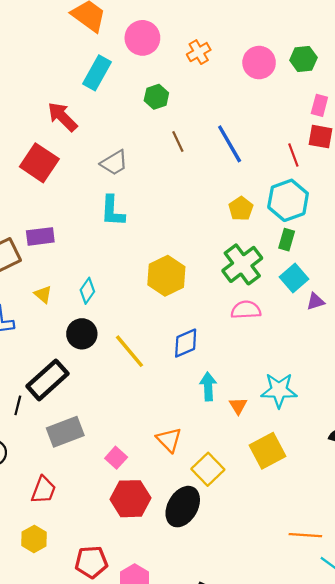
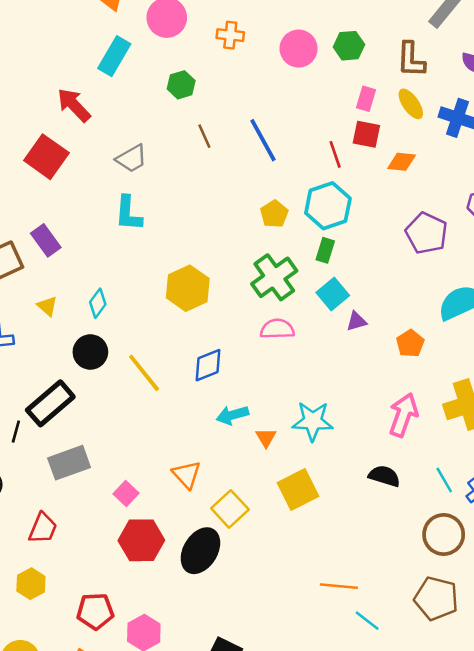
orange cross: (199, 52) -> (230, 35), turned 35
purple rectangle: (40, 236) -> (46, 240), turned 60
cyan arrow: (208, 387) -> (232, 415), turned -104

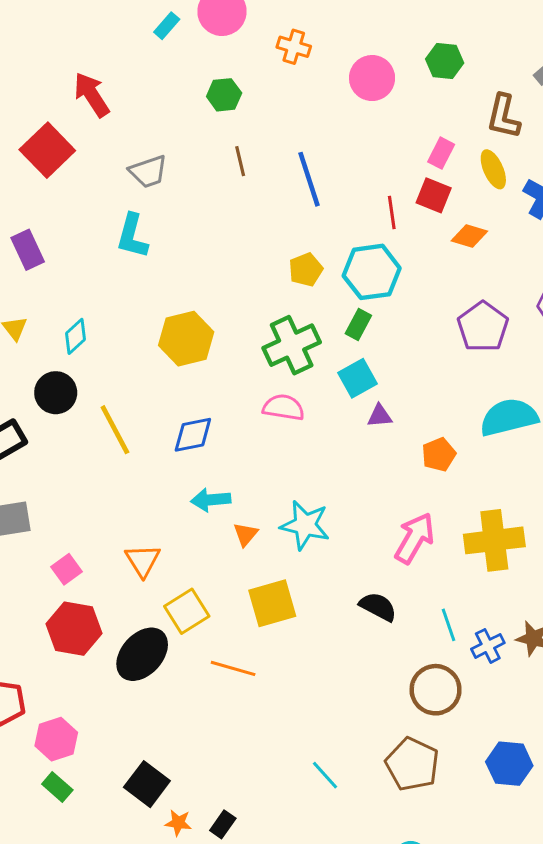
green hexagon: (349, 46) -> (445, 61), moved
cyan rectangle: (114, 56) -> (167, 26), moved, size x0.6
orange line: (339, 586) -> (233, 668), moved

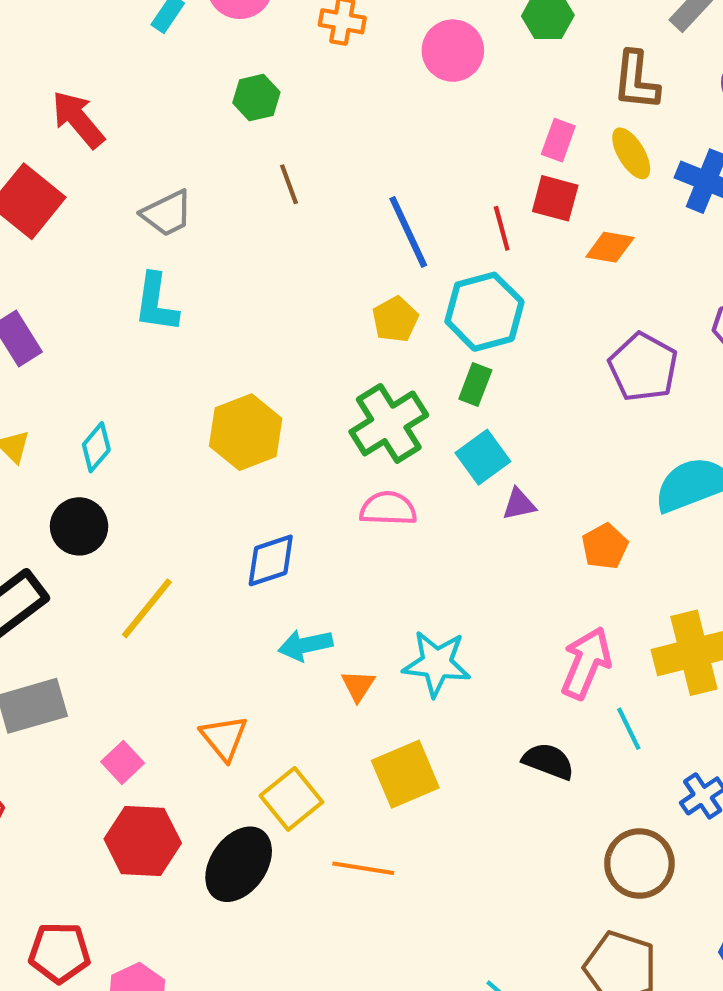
blue line: (309, 179) -> (408, 232), moved
yellow line: (115, 430) -> (147, 608), moved, turned 74
cyan line: (448, 625) -> (629, 729), moved

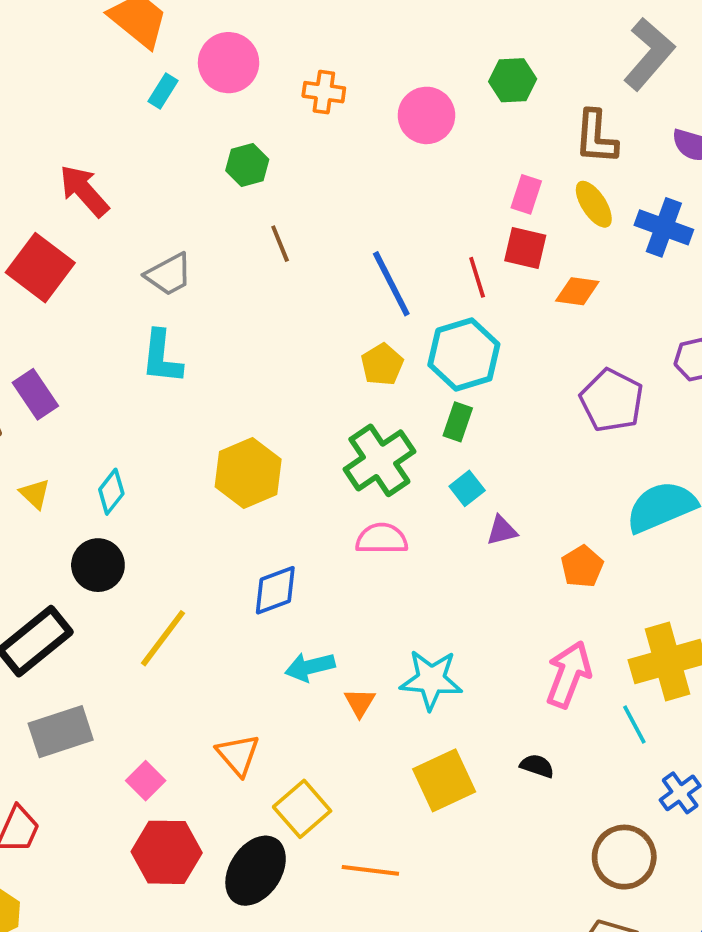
cyan square: (483, 457) -> (467, 488), size x0.7
cyan line: (629, 729) -> (634, 724), moved
black semicircle: (548, 761) -> (537, 766), size x0.7
yellow square: (405, 774) -> (444, 780), moved

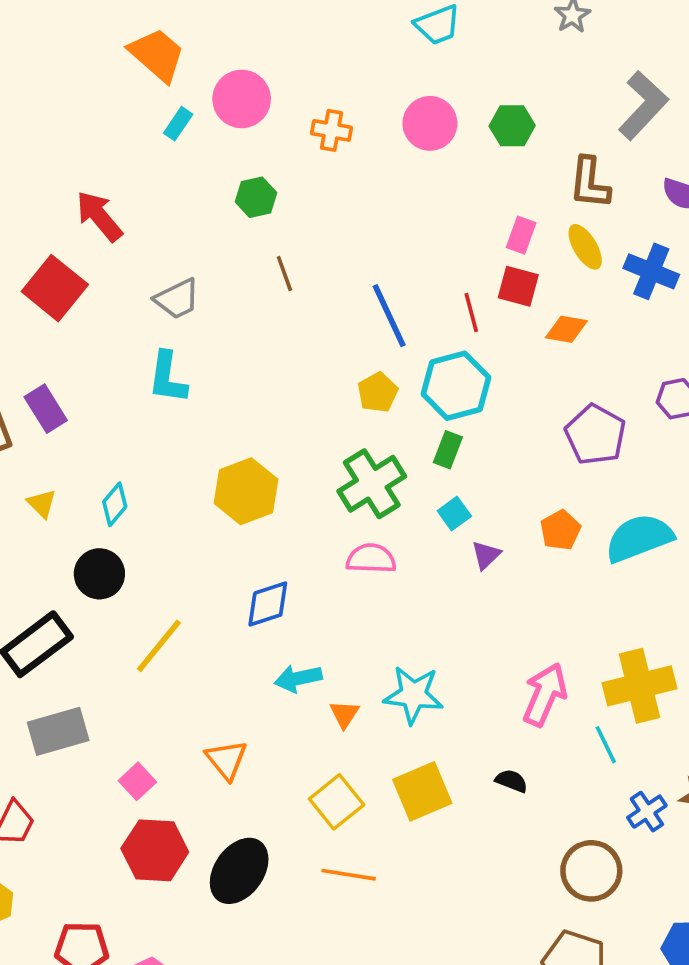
pink circle: (426, 115) -> (430, 123), moved
purple triangle: (502, 531) -> (486, 555), turned -32
orange pentagon: (582, 566) -> (560, 530), moved
yellow square: (302, 809) -> (337, 802), moved

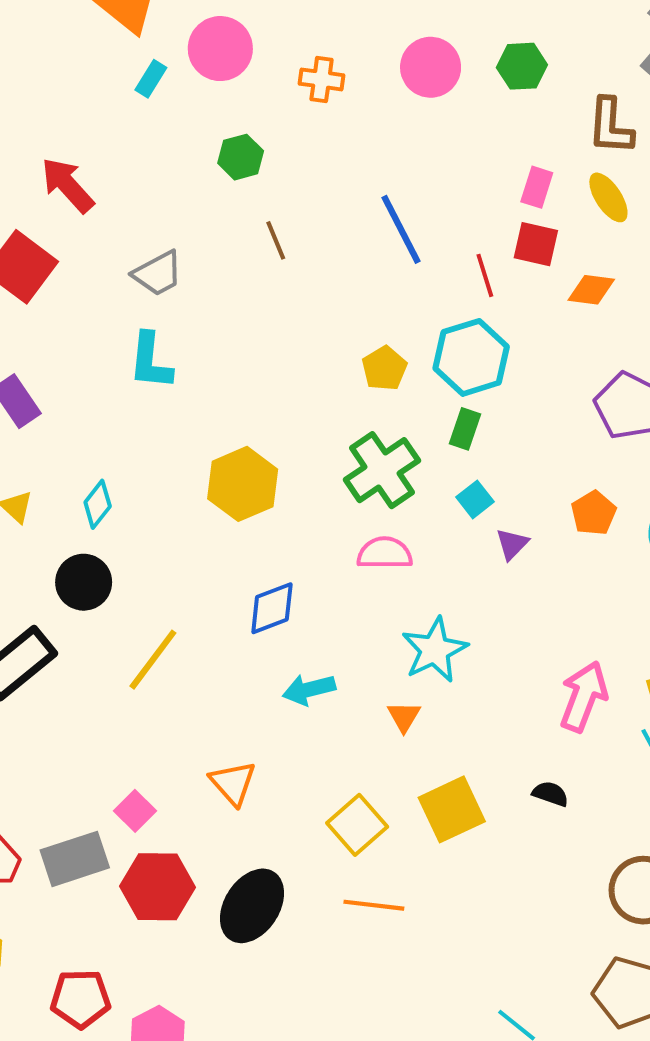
blue line: (389, 316) -> (401, 229), moved
cyan star: (413, 695) -> (435, 650), moved, turned -30
orange triangle: (344, 714) -> (404, 717), moved
gray rectangle: (58, 731) -> (75, 859), moved

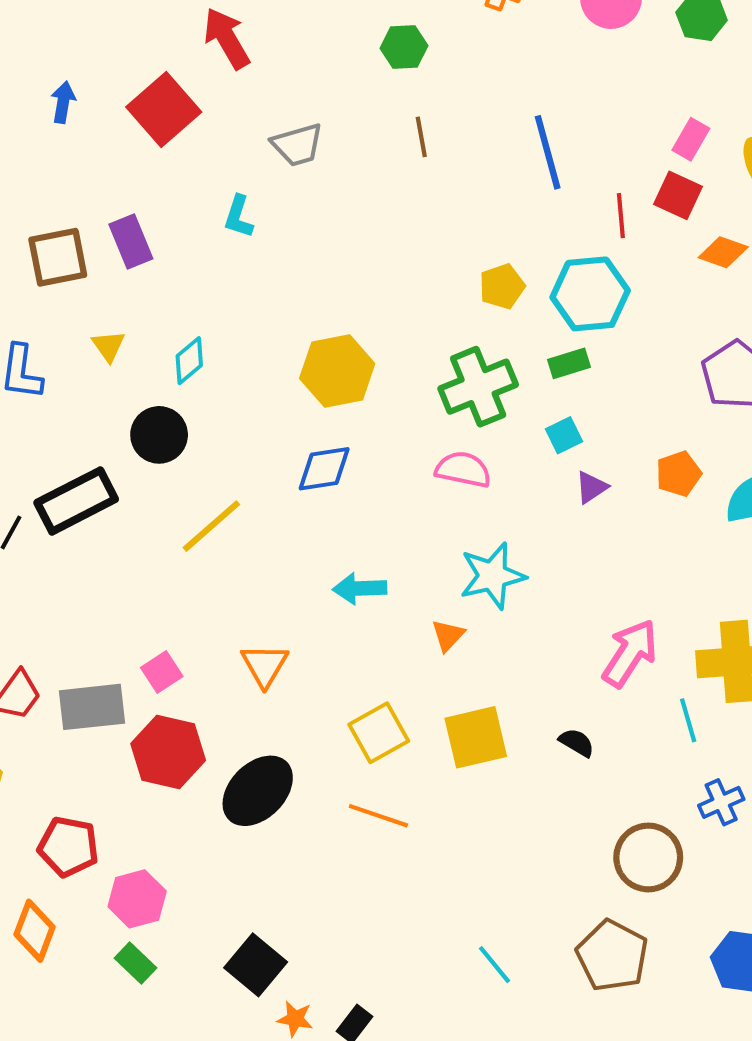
cyan L-shape: (150, 361) -> (239, 217), moved, size x0.7
green rectangle: (465, 429) -> (569, 363), turned 42
blue diamond: (272, 608) -> (324, 469), moved

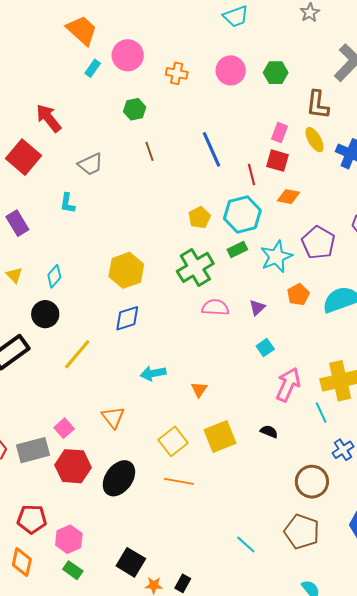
orange diamond: (723, 252) -> (288, 197), moved
cyan square: (564, 435) -> (265, 348), moved
pink semicircle: (463, 470) -> (215, 307), moved
cyan star: (492, 576) -> (276, 257), moved

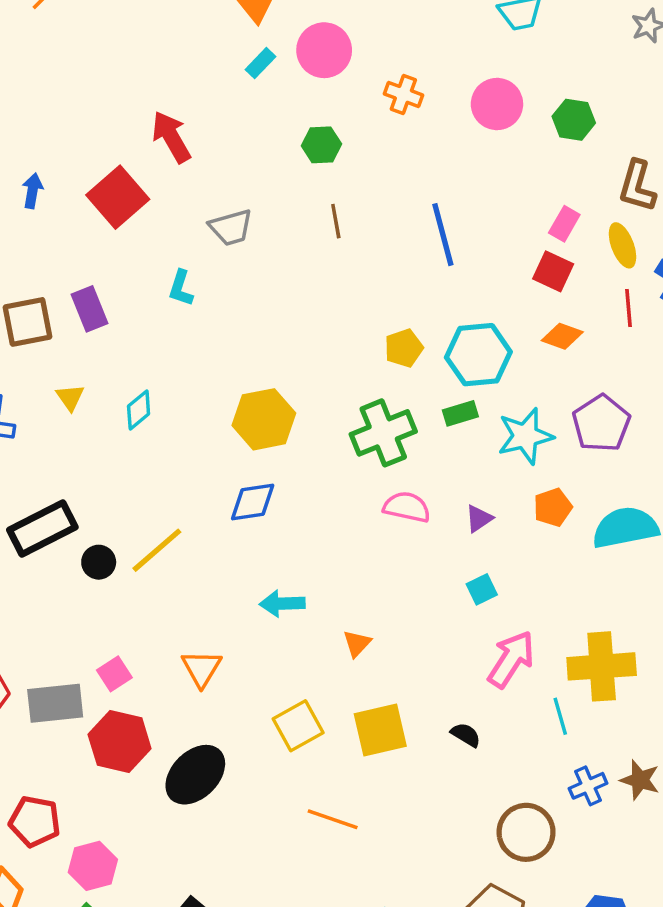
red line: (251, 175) -> (628, 308), moved
black circle: (45, 314) -> (99, 562), moved, size x0.7
orange line: (179, 481) -> (333, 819), moved

